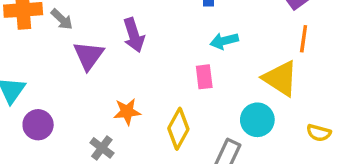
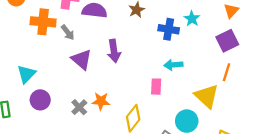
purple triangle: (89, 55) -> (82, 59), turned -35
gray cross: (102, 148) -> (79, 107), moved

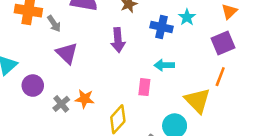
purple arrow: (114, 51) -> (118, 40), moved
purple circle: (40, 100) -> (33, 86), moved

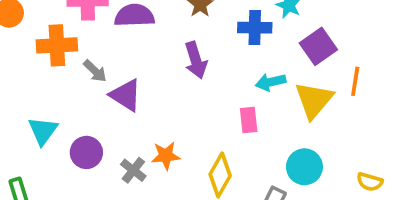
gray arrow: (54, 24) -> (95, 71), moved
purple square: (223, 43) -> (318, 46), moved
yellow triangle: (197, 101) -> (314, 100), moved, turned 36

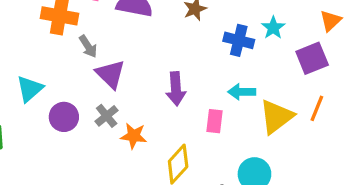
purple square: (318, 46) -> (312, 58), moved
purple arrow: (196, 60) -> (176, 89), moved
gray cross: (133, 170) -> (107, 116), moved

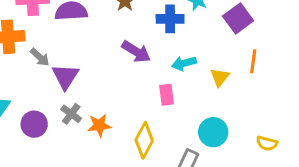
purple triangle: (110, 74) -> (65, 76), turned 32
purple arrow: (176, 89) -> (136, 52), moved, turned -40
yellow triangle: (276, 117) -> (220, 77), size x0.6

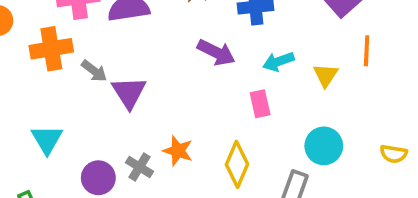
gray cross: (71, 114) -> (140, 167), moved
purple circle: (34, 124) -> (98, 178), moved
orange star: (99, 125) -> (178, 151), turned 30

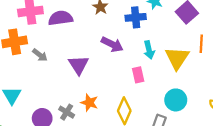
cyan arrow: (278, 62) -> (149, 50), turned -84
yellow triangle: (326, 75) -> (177, 58), size x1.6
purple triangle: (129, 92) -> (79, 65), moved

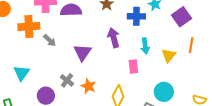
purple arrow: (112, 44) -> (114, 38), turned -138
yellow triangle: (177, 58) -> (169, 55), size x0.7
gray cross: (67, 112) -> (67, 80), moved

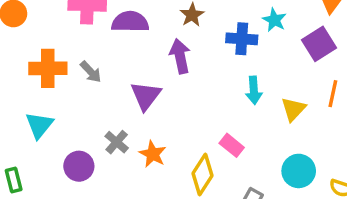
orange cross: (29, 26) -> (48, 68), moved
purple arrow: (114, 38) -> (180, 56), moved
pink rectangle: (133, 67) -> (232, 145), moved, turned -48
cyan circle: (164, 92) -> (299, 171), moved

